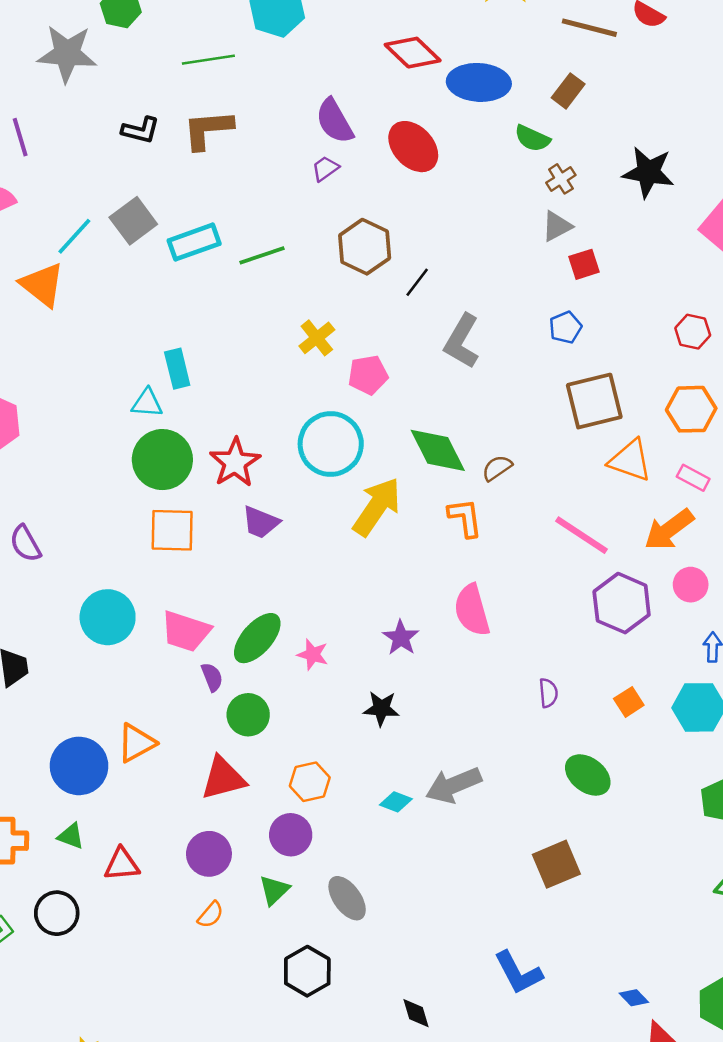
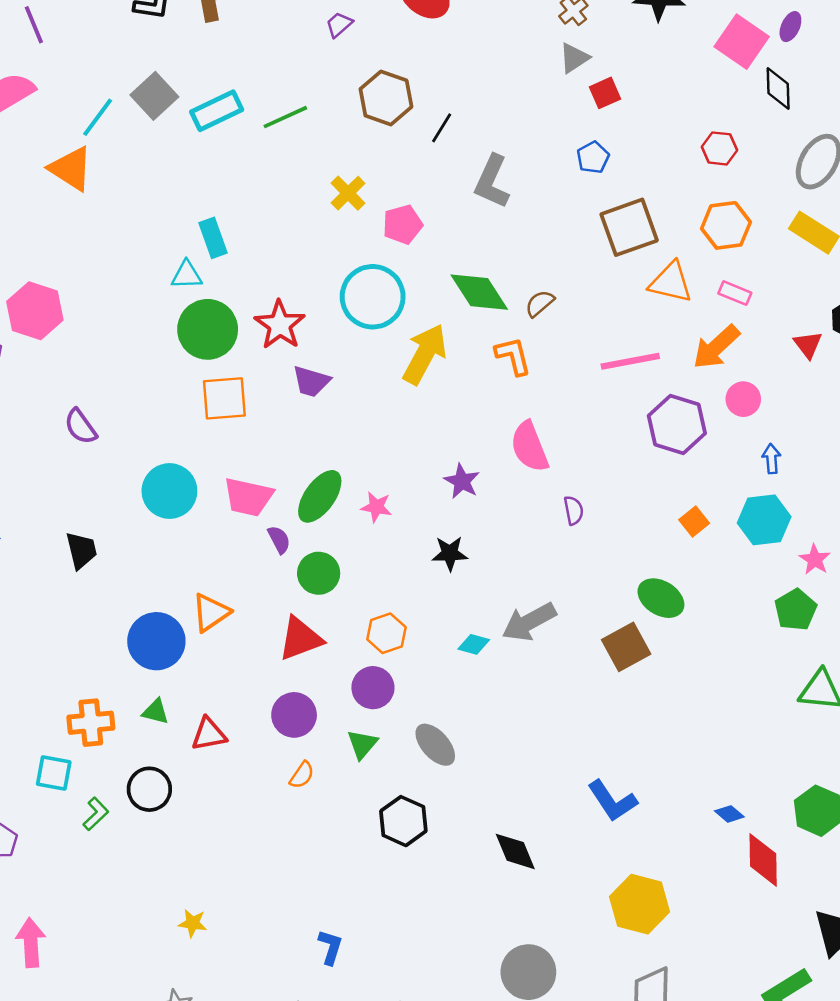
pink line: (582, 535) -> (630, 361), turned -38
purple semicircle: (548, 693) -> (574, 510), moved
brown square: (556, 864) -> (626, 647), moved
black diamond: (416, 1013) -> (515, 851), size x1.4

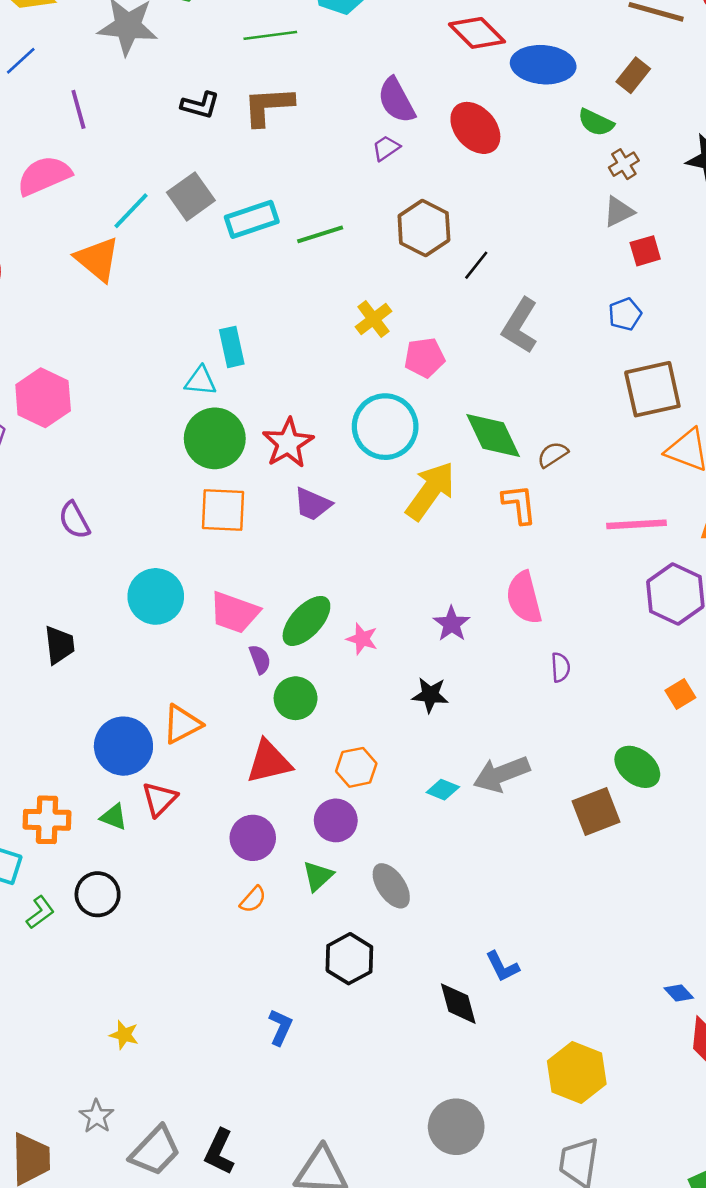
red triangle: (209, 734) -> (159, 799), moved, turned -42
blue L-shape: (612, 801) -> (502, 967), moved, size x0.7
blue L-shape: (330, 947) -> (280, 1027), moved

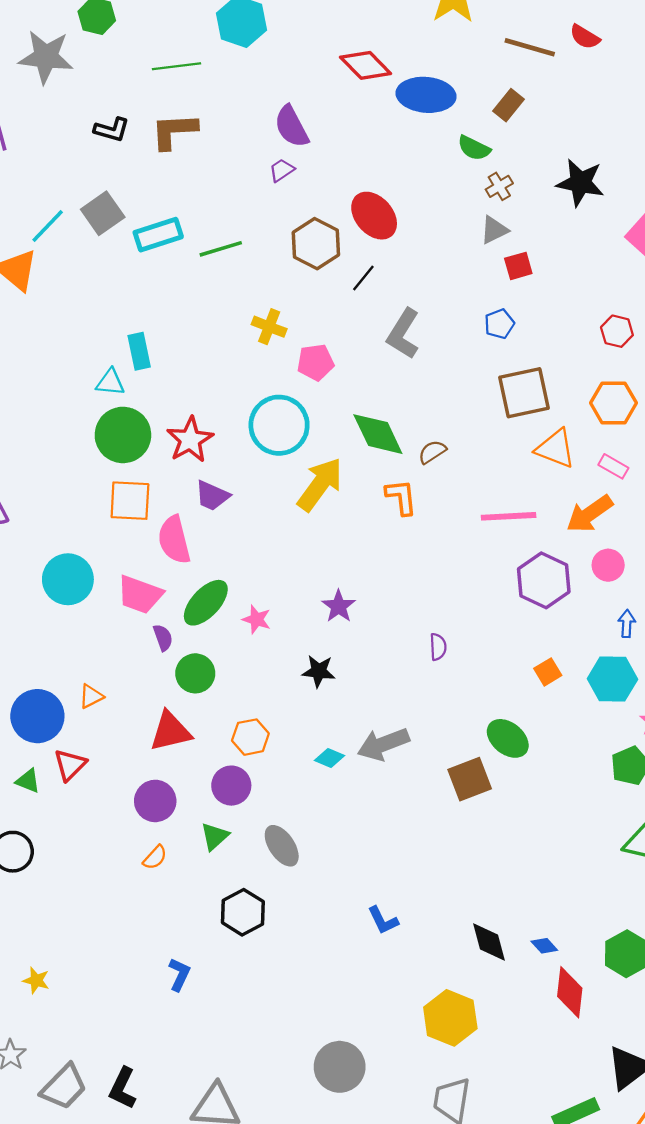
red ellipse: (475, 128) -> (374, 216), moved
yellow cross: (374, 319) -> (269, 327), turned -32
pink semicircle: (524, 598) -> (174, 540), moved
orange triangle: (182, 724) -> (91, 696), size x0.7
black diamond: (458, 1004) -> (489, 942), moved

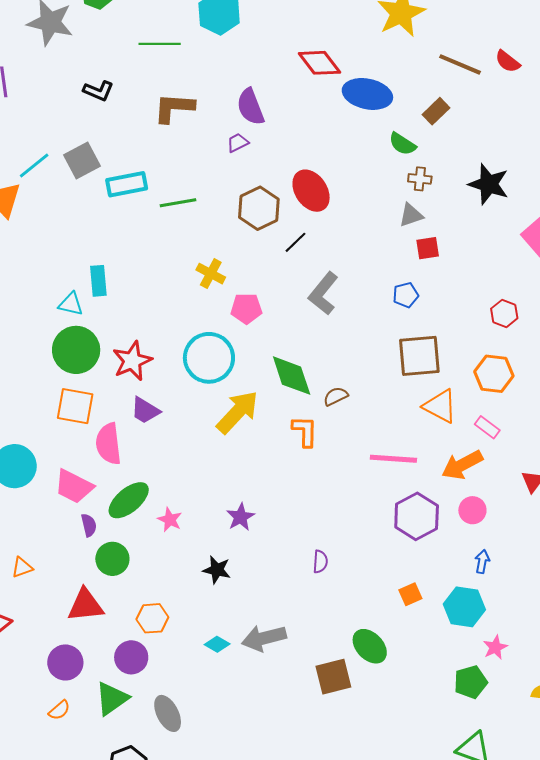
brown L-shape: (174, 131) -> (174, 108), moved
brown cross: (499, 186) -> (420, 179), turned 30
green triangle: (215, 836) -> (112, 699), size x1.4

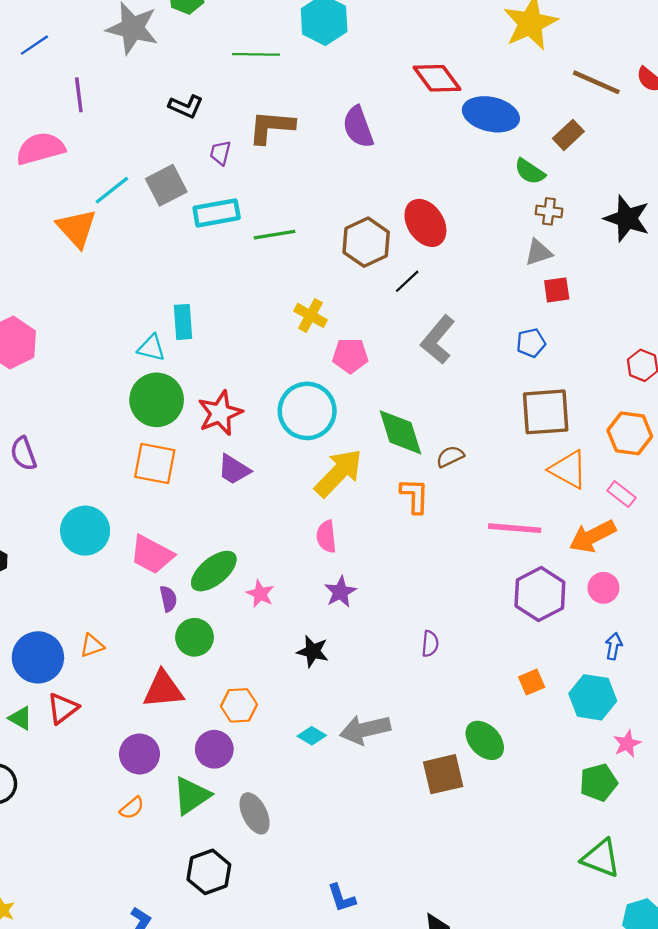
purple trapezoid: (238, 143) -> (220, 153), moved, turned -50
pink semicircle: (108, 444) -> (326, 537), moved, size x0.7

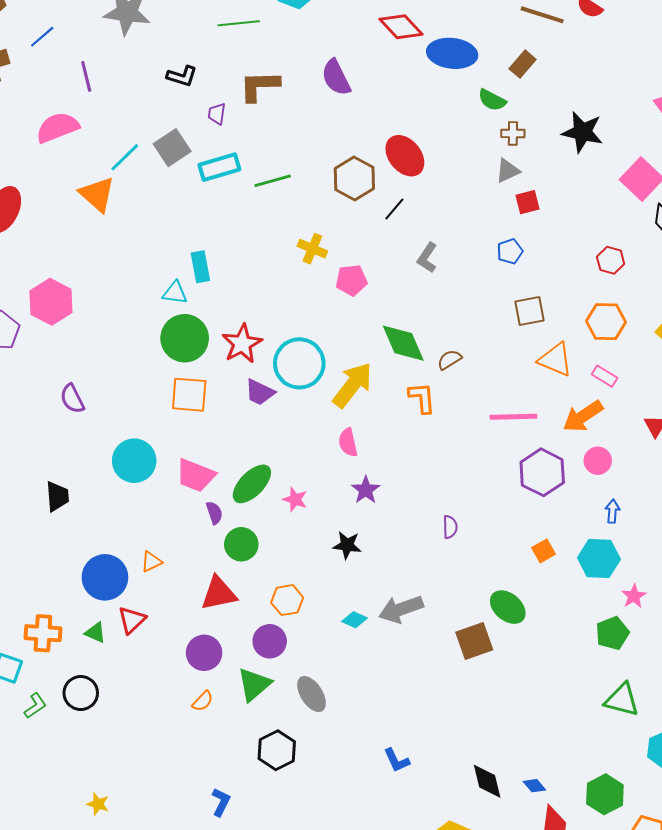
gray L-shape: (438, 340) -> (427, 258), size x0.7
cyan circle: (307, 411) -> (299, 363), moved
brown square: (546, 412) -> (530, 311), size x0.7

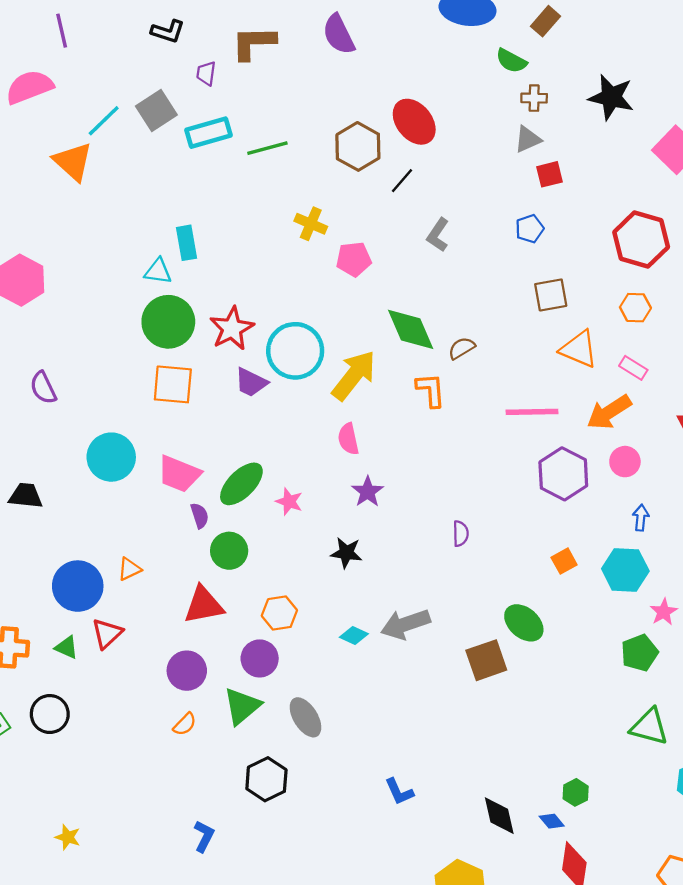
red hexagon: (611, 260) -> (641, 240), size x1.8
orange hexagon: (606, 322) -> (635, 308), size x0.7
black trapezoid: (57, 496) -> (26, 496), turned -80
green hexagon: (605, 794) -> (576, 792), moved, size x0.6

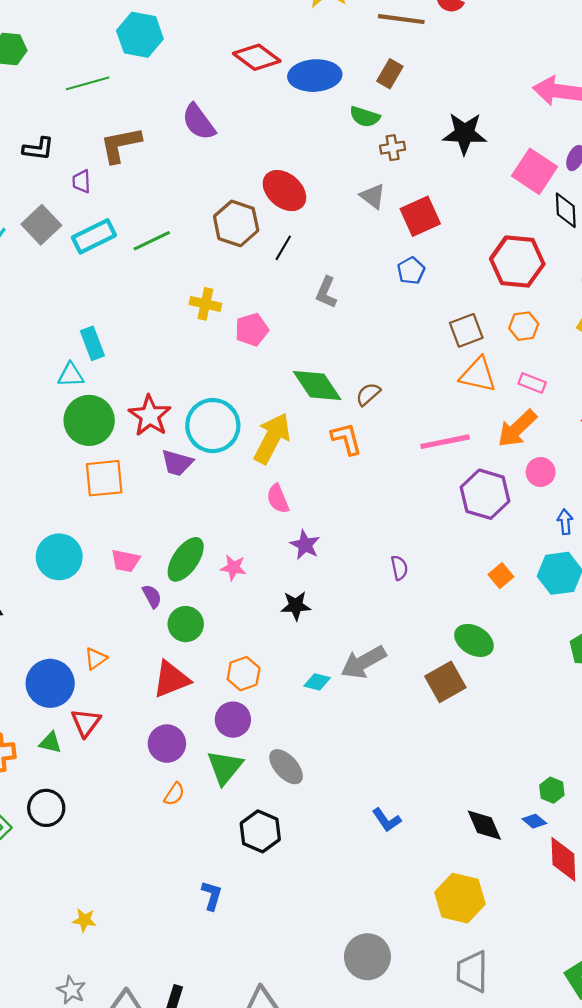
gray triangle: (528, 139) -> (373, 196), moved, turned -48
red square: (550, 174) -> (420, 216), size x1.5
brown square: (551, 295) -> (466, 330), moved
pink trapezoid: (179, 474) -> (126, 561), size x0.7

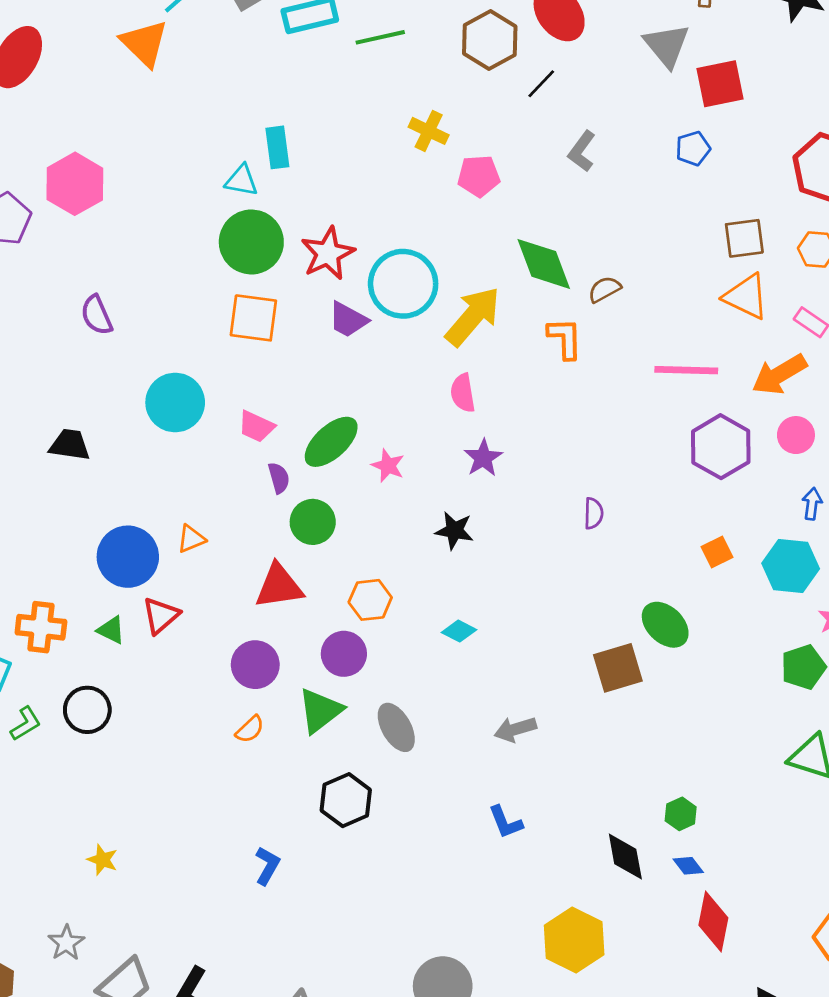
gray triangle: (373, 196) -> (667, 45), size x1.4
gray arrow: (363, 662) -> (515, 729), moved, size x0.7
green hexagon: (552, 790) -> (681, 814), moved

